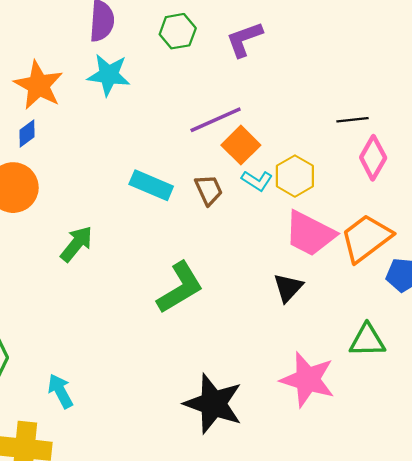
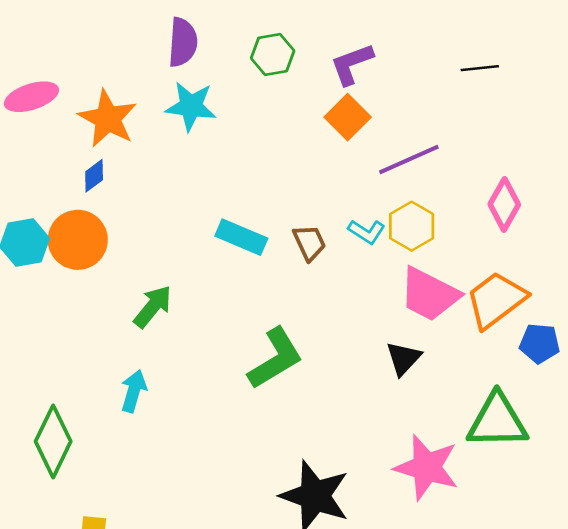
purple line: (216, 120) -> (409, 159), moved
black line: (352, 120) -> (480, 68), moved
orange square: (241, 145) -> (348, 117), moved
green triangle: (367, 340) -> (497, 421), size x1.4
cyan arrow: (60, 391) -> (134, 391), moved, turned 44

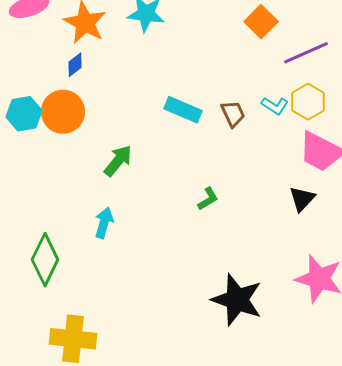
green L-shape: (275, 358) -> (208, 199), size x0.5

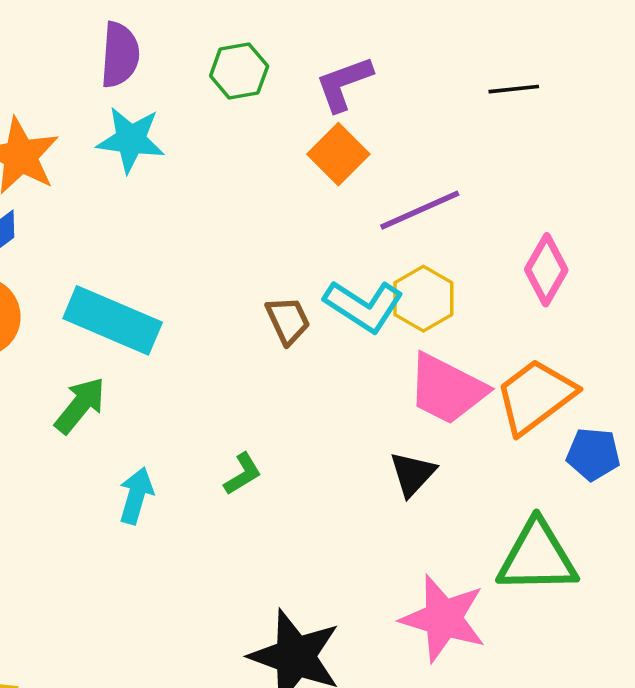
cyan L-shape: (275, 106) -> (364, 306), size x1.6
cyan rectangle: (183, 110) -> (113, 320), moved, size x1.4
cyan arrow: (104, 223) -> (136, 496), moved

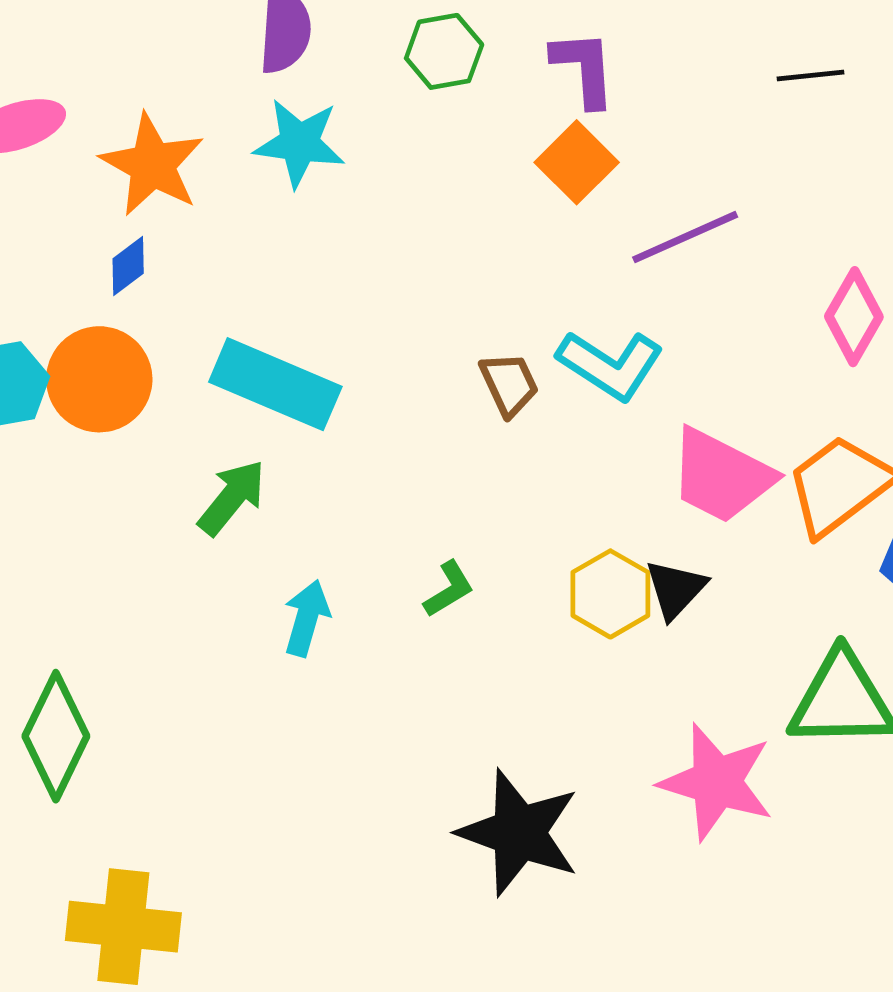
purple L-shape: (344, 84) -> (584, 68), turned 106
yellow hexagon: (423, 299) -> (610, 594), moved

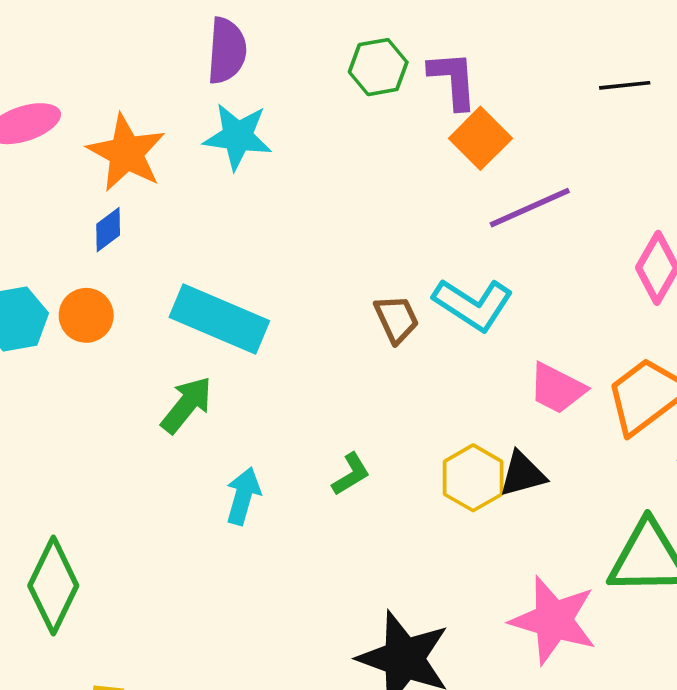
green hexagon: (444, 51) -> (378, 67), moved
orange square: (577, 162) -> (480, 138), moved
orange circle: (99, 379) -> (86, 315), size x0.7
pink trapezoid: (721, 476) -> (557, 388), size x0.7
black triangle: (675, 589) -> (522, 474), turned 32

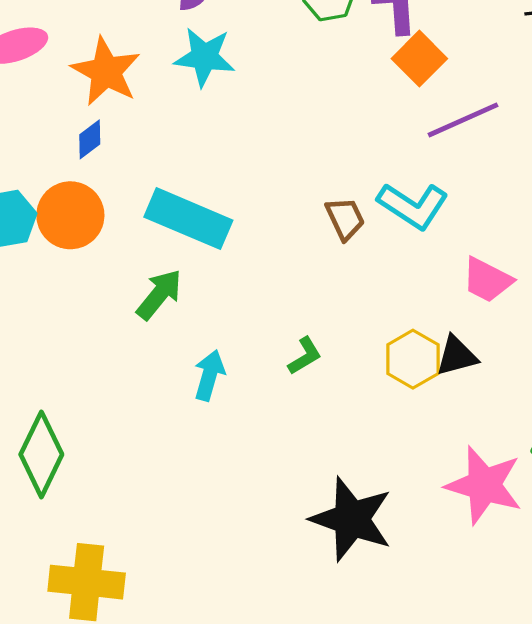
orange circle: (86, 315) -> (70, 215), size x1.4

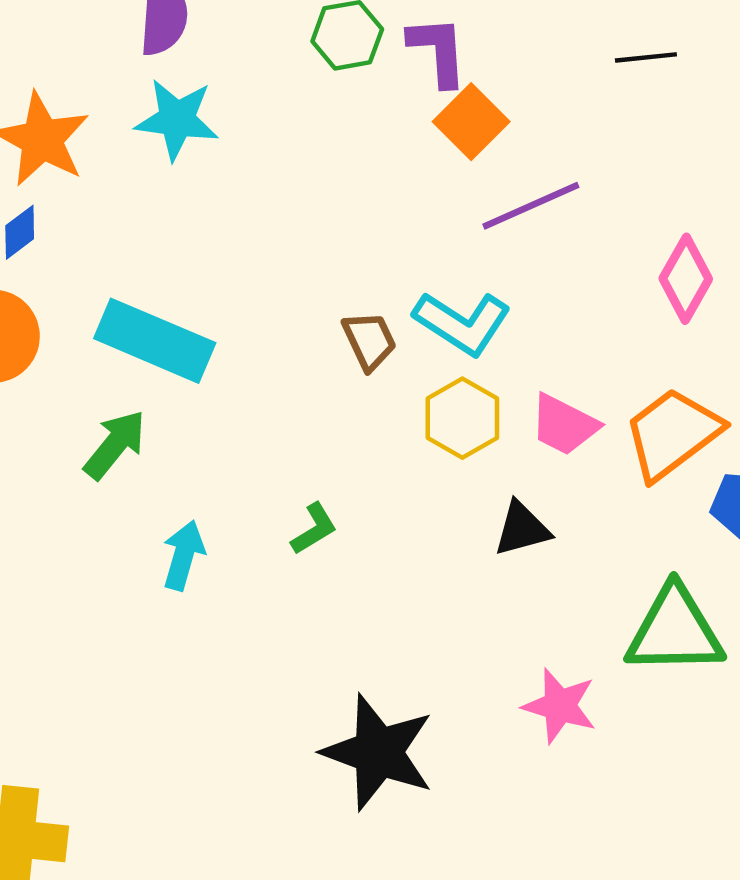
yellow hexagon: (413, 359) -> (462, 418), moved
pink star: (484, 485) -> (560, 706), size x0.7

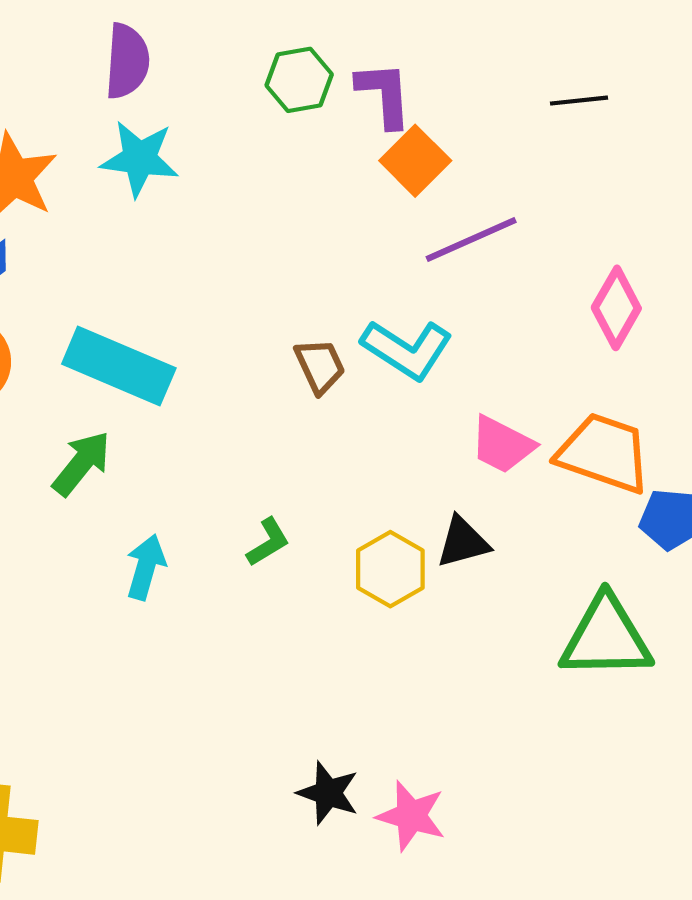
yellow hexagon: (462, 418) -> (390, 569), moved
orange trapezoid: (672, 434) -> (604, 453), turned 56
pink star: (560, 706) -> (411, 816), moved
black star: (378, 752) -> (328, 793), moved, size x0.6

